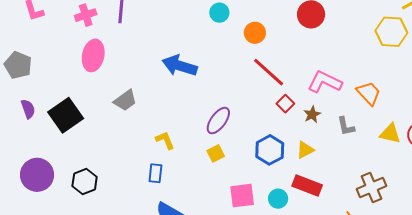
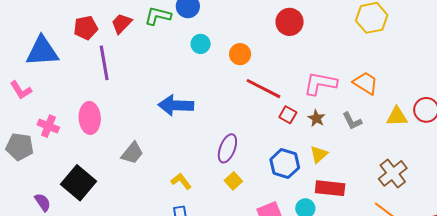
pink cross: (86, 15) -> (48, 126), moved, turned -35
purple semicircle: (28, 109) -> (43, 202), moved

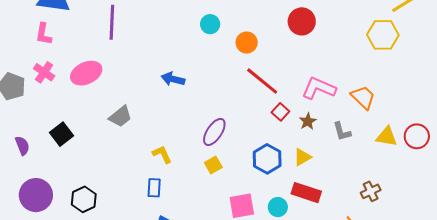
pink L-shape: (21, 90) -> (44, 34), moved, turned 30
blue arrow: (176, 105) -> (173, 79), size x0.7
pink ellipse: (90, 118) -> (86, 73), turned 56
brown cross: (393, 173) -> (371, 191), size x0.7
black square: (79, 183) -> (62, 134), size x0.7

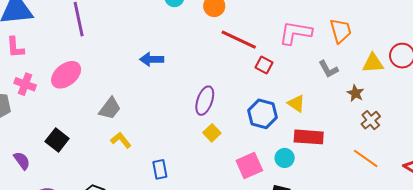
orange trapezoid: (363, 97) -> (341, 31), turned 44
brown star: (308, 121) -> (355, 93), moved
yellow L-shape: (162, 154) -> (121, 140), moved
yellow triangle: (302, 157) -> (296, 103), turned -42

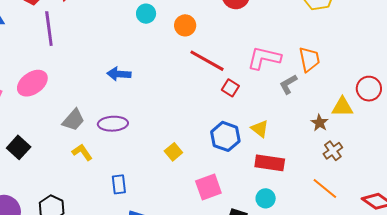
yellow triangle: (373, 63) -> (342, 107), moved
gray L-shape: (328, 69) -> (288, 84), moved, turned 85
purple ellipse: (205, 101) -> (113, 124), moved, turned 64
cyan circle: (285, 158) -> (266, 198), moved

